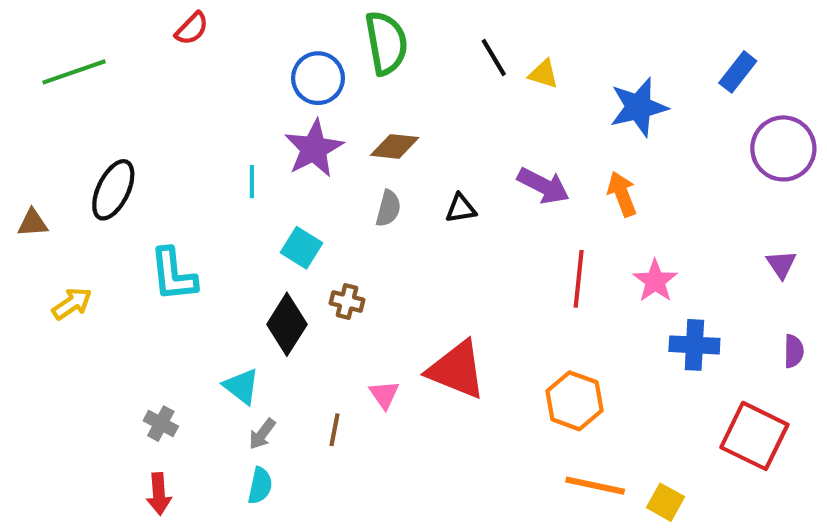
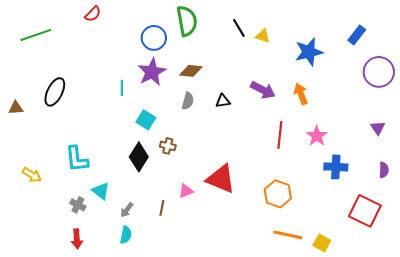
cyan L-shape: (173, 275) -> (77, 159), moved
yellow arrow: (72, 304) -> (32, 175), moved, turned 66
cyan triangle: (241, 386) -> (101, 191), moved
pink triangle: (384, 395) -> (186, 191), turned 42

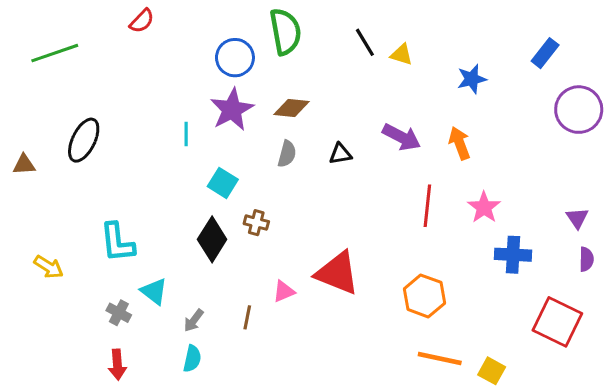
blue star: (309, 52) -> (472, 79), size x0.7
purple triangle: (378, 128) -> (577, 218), moved

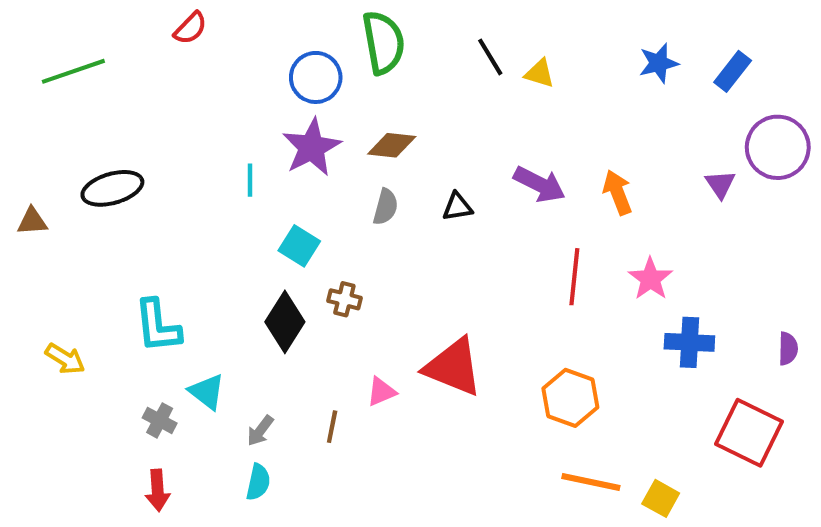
blue star: (472, 79) -> (659, 63), moved
black ellipse: (84, 140) -> (112, 188), turned 48
purple triangle: (577, 218) -> (720, 184), moved

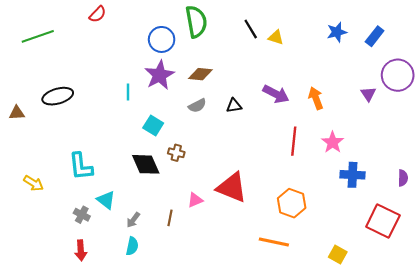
gray semicircle: (386, 207) -> (197, 106), turned 48
black diamond: (285, 322) -> (146, 164), turned -56
orange line: (591, 482) -> (274, 242), moved

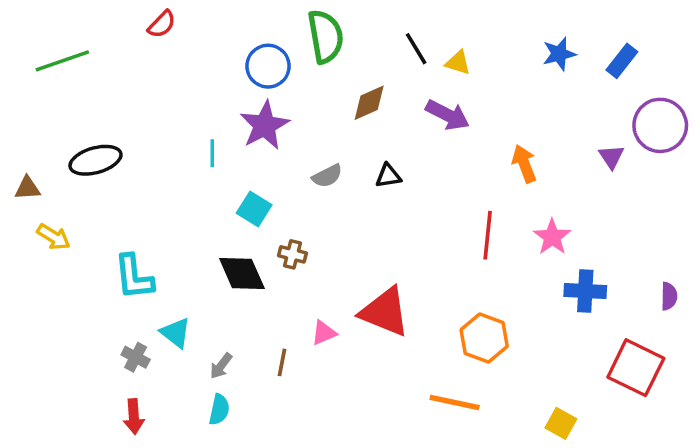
brown diamond: (200, 74) -> (369, 103), moved, turned -30
purple arrow: (276, 94) -> (448, 115), moved
yellow arrow: (34, 183) -> (54, 237), moved

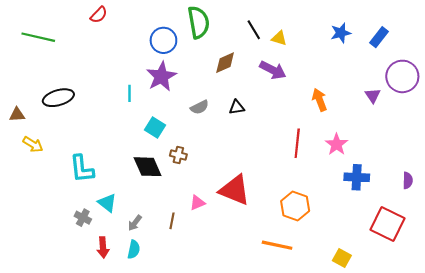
green line: (62, 61) -> (38, 37), turned 32
red arrow: (134, 416) -> (103, 247), moved

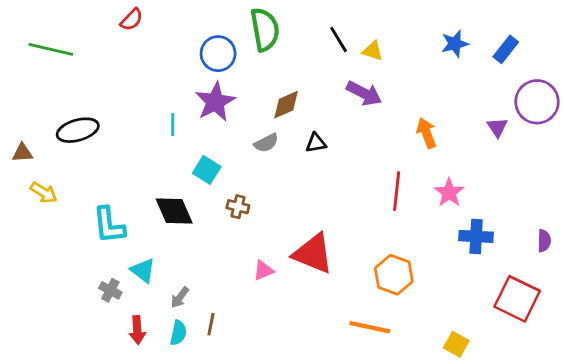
brown diamond: (225, 63) -> (286, 105), moved
black diamond: (148, 167) -> (174, 211), moved
brown line: (172, 221) -> (211, 324), moved

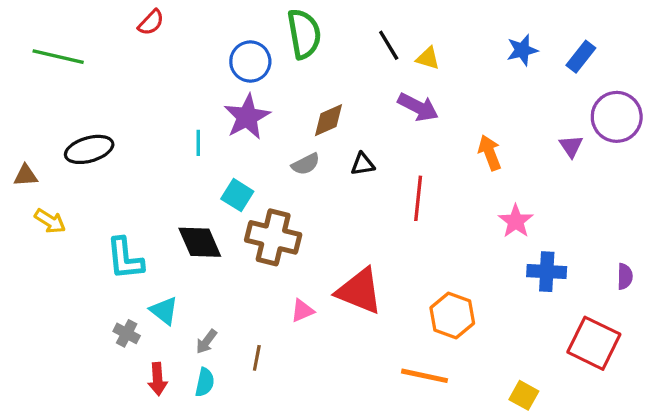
red line: (397, 191) -> (418, 198), moved
brown cross: (238, 207) -> (273, 237), size x2.0
brown line: (211, 324) -> (257, 358), moved

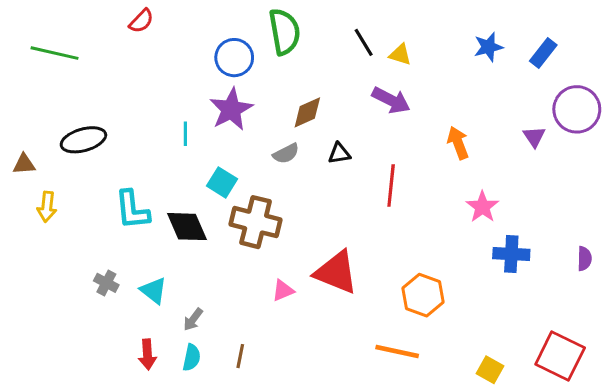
yellow arrow: (50, 221) -> (47, 207), turned 64
cyan L-shape: (125, 259) -> (132, 210), moved
gray cross: (127, 333) -> (106, 283), moved
red square: (594, 343) -> (560, 356), moved
brown line: (257, 358) -> (240, 356), moved

